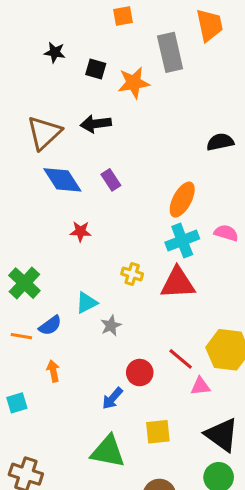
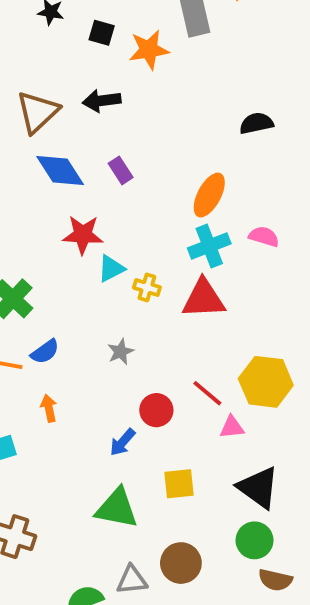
red star: (81, 231) -> (83, 235), size x1.5
cyan triangle: (87, 303) -> (111, 269), moved

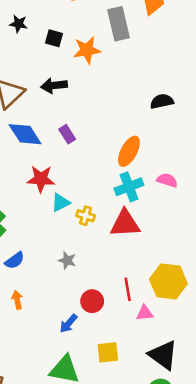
gray star: (121, 352) -> (67, 260), turned -30
red line: (207, 393) -> (128, 289), turned 40

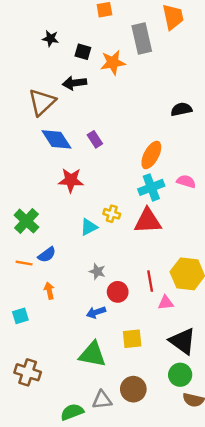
black arrow: (54, 86) -> (74, 83), moved
cyan triangle: (61, 203) -> (89, 227), moved
gray star: (67, 260) -> (97, 271), moved
blue arrow: (68, 324) -> (96, 312), turned 30

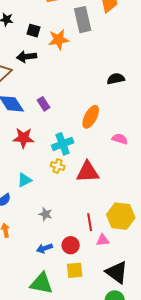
cyan cross: (151, 187) -> (63, 144), moved
cyan triangle: (89, 227) -> (24, 180), moved
red circle: (118, 292) -> (71, 245), moved

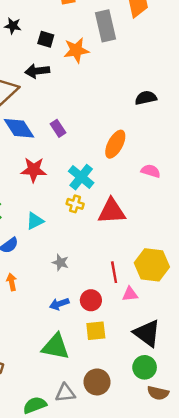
cyan cross: (63, 144) -> (81, 177), turned -30

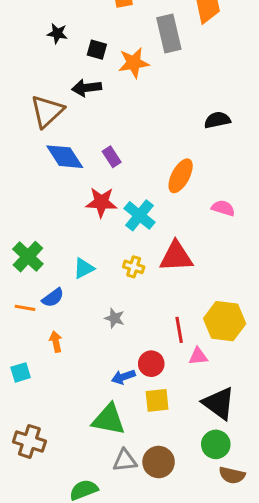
red star: (34, 170) -> (101, 202), moved
yellow cross: (75, 204) -> (134, 267), moved
blue arrow: (59, 304) -> (123, 377), moved
gray triangle: (65, 393) -> (125, 461), moved

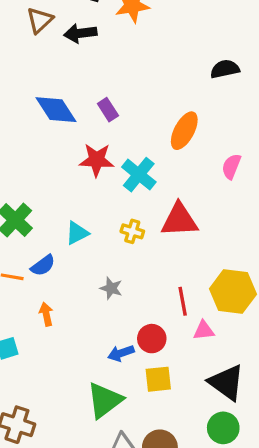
brown triangle: (47, 111) -> (40, 20), moved, size x0.7
pink semicircle: (223, 208) -> (231, 166), turned -85
green triangle: (109, 419) -> (105, 400), turned -48

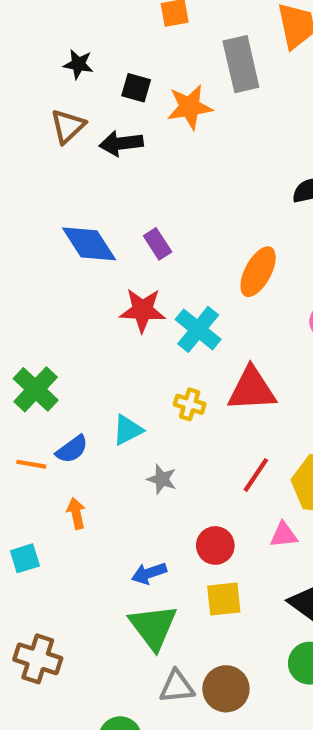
cyan triangle: (77, 233) -> (128, 430), moved
red line: (183, 301) -> (256, 475), moved, turned 44
blue arrow: (121, 353) -> (149, 573), moved
green triangle: (105, 400) -> (153, 627), turned -30

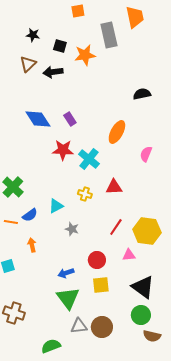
red triangle: (252, 389) -> (114, 187), size x0.7

